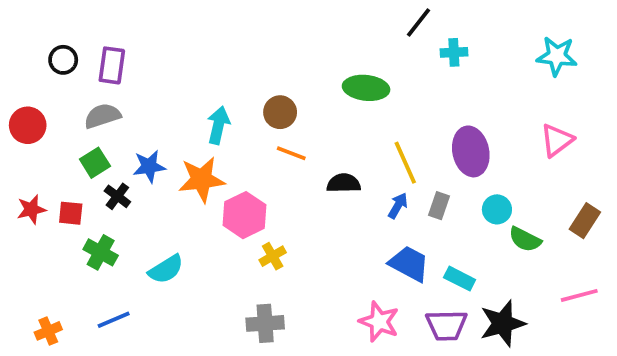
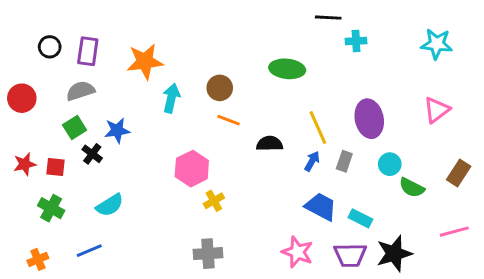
black line: (418, 22) -> (328, 18), turned 55
orange star: (202, 179) -> (145, 62), moved
green cross: (101, 252) -> (51, 208), moved
cyan semicircle: (166, 269) -> (110, 205), moved

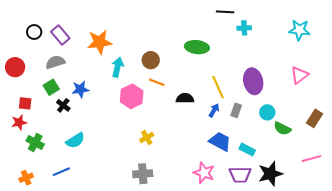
purple rectangle: (88, 51) -> (60, 35), turned -48
red star: (25, 164) -> (19, 122), moved
red square: (56, 167) -> (25, 103), moved
pink hexagon: (192, 169) -> (132, 96), moved

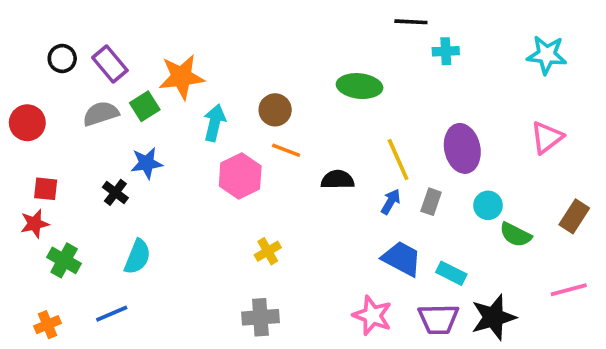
green square: (51, 87) -> (145, 106), moved
cyan semicircle: (75, 141) -> (137, 257), turned -36

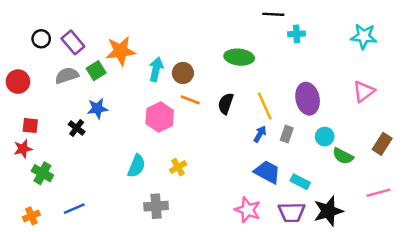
cyan arrow: (215, 123) -> (156, 69), moved
black semicircle: (337, 180) -> (226, 104), moved, turned -70
cyan semicircle: (137, 257) -> (136, 166), moved
gray cross: (260, 317) -> (156, 206), moved

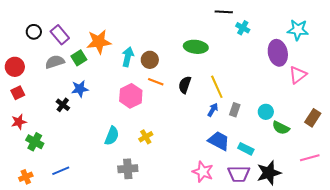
cyan cross: (297, 34) -> (243, 28), turned 32
purple ellipse: (308, 99) -> (278, 53), moved
red square: (30, 126) -> (18, 93), moved, turned -32

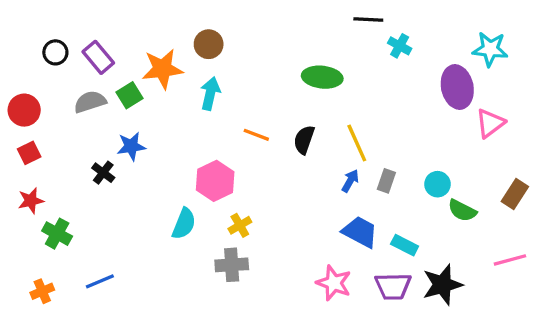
brown circle: (150, 60) -> (209, 44), moved
pink hexagon: (131, 96) -> (215, 181), moved
gray cross: (128, 169) -> (232, 265), moved

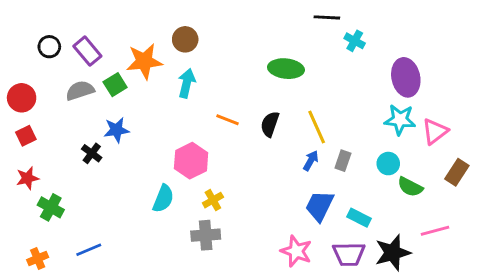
cyan star: (490, 49) -> (400, 120), moved
pink triangle: (490, 123) -> (435, 131), moved
blue trapezoid: (360, 232) -> (320, 206), turned -92
pink line: (510, 260) -> (435, 231), moved

